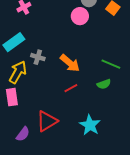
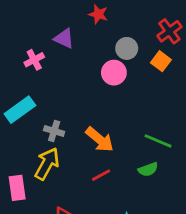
yellow arrow: (18, 72) -> (47, 164), moved

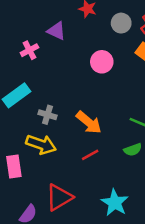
gray circle: (127, 48) -> (121, 23), moved
yellow arrow: (47, 164) -> (41, 144), turned 80

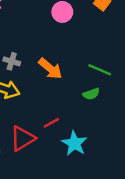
red line: (90, 155) -> (51, 123), moved

